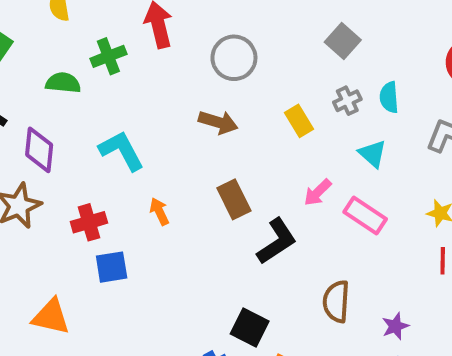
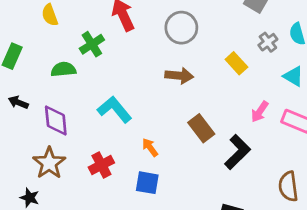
blue square: (112, 267) -> (147, 183), moved, turned 30

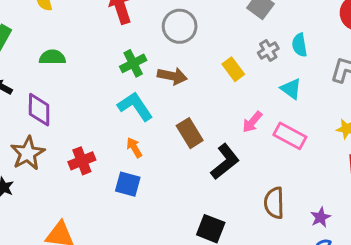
green cross: (92, 44) -> (133, 63), moved
cyan L-shape: (114, 109) -> (135, 106), moved

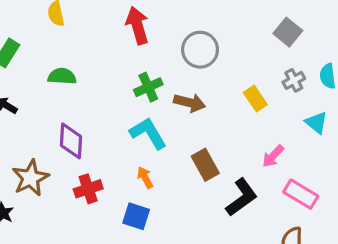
purple diamond: (39, 110) -> (71, 141), moved
pink rectangle: (290, 136) -> (301, 194), moved

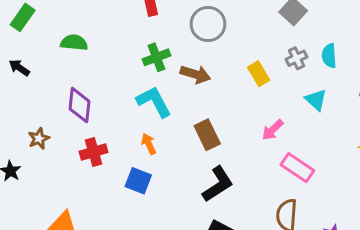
brown star: (30, 178) -> (39, 139), size x0.6
black L-shape: (242, 197) -> (218, 184), moved

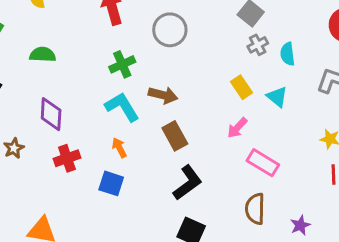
gray cross: (296, 58) -> (258, 45), moved
brown arrow: (195, 74) -> (163, 95), moved
yellow rectangle: (259, 74) -> (242, 87), moved

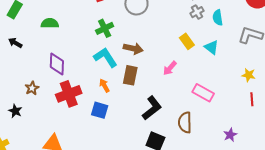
pink arrow: (237, 128) -> (170, 68), moved
brown rectangle: (175, 136) -> (130, 75), moved, turned 42
red cross: (67, 158) -> (69, 94), size x1.4
brown semicircle: (255, 209) -> (185, 122), moved

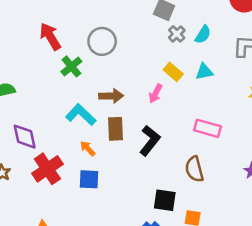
cyan semicircle: (218, 18) -> (203, 34), turned -126
green cross: (105, 28) -> (71, 66), moved
cyan triangle: (211, 47) -> (204, 72), turned -35
pink arrow: (170, 68) -> (156, 93), moved
black L-shape: (152, 108) -> (150, 141), moved

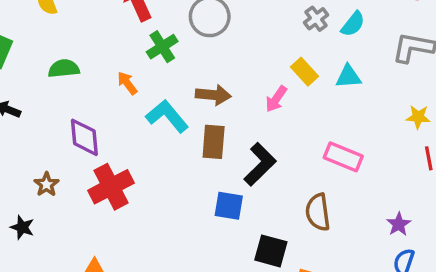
orange arrow: (88, 148) -> (127, 83), moved
blue square: (89, 179) -> (229, 206), moved

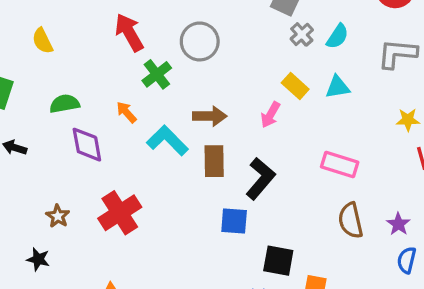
purple diamond: (84, 137) -> (87, 145), moved
brown semicircle: (318, 212) -> (351, 220), moved

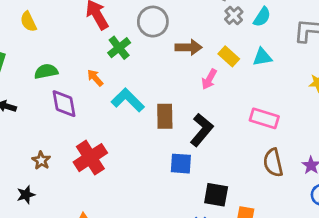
brown arrow: (210, 116) -> (189, 47), moved
black star: (38, 259) -> (26, 195), turned -30

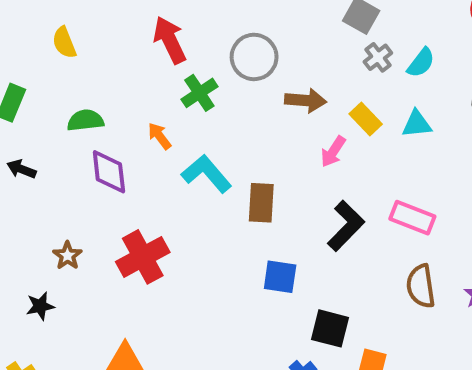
black L-shape: (202, 130) -> (346, 226), moved

